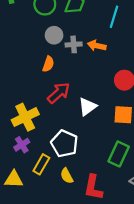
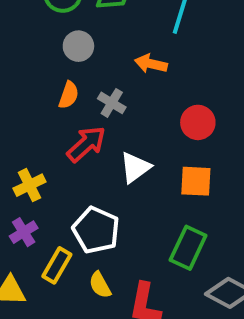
gray cross: (74, 44) -> (112, 103), moved, turned 35
yellow cross: (25, 117) -> (30, 185), size x0.7

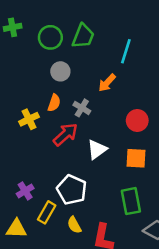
orange arrow: (151, 64) -> (107, 83), turned -60
yellow cross: (30, 185) -> (29, 119), moved
green rectangle: (188, 248) -> (131, 201), turned -36

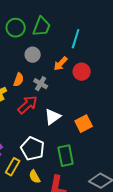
gray circle: (60, 71) -> (33, 55), moved
red circle: (137, 120) -> (82, 72), moved
orange square: (136, 158) -> (84, 124), turned -30
green rectangle: (131, 201) -> (66, 156), moved

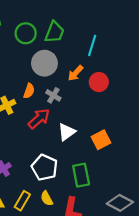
gray circle: (33, 55) -> (44, 63), size x1.5
yellow rectangle: (13, 167) -> (22, 201), moved

